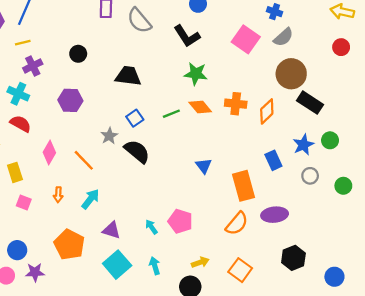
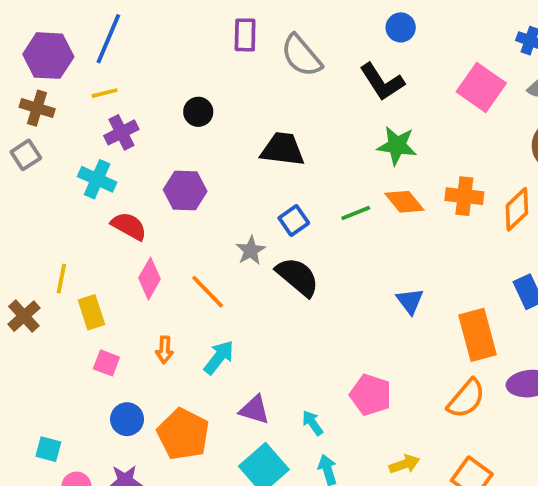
red semicircle: (21, 124) -> (129, 226), moved
cyan arrow: (151, 227) -> (313, 423), moved
blue circle: (17, 250) -> (127, 419), moved

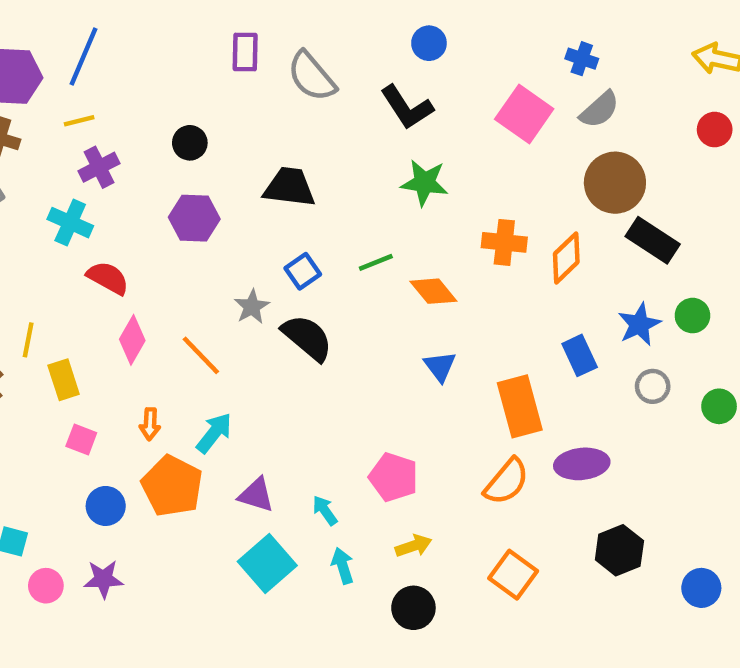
purple hexagon: (185, 191) -> (194, 218), moved
orange diamond: (404, 202) -> (433, 291), moved
orange pentagon: (183, 434) -> (172, 486), moved
yellow arrow: (404, 464) -> (413, 546), moved

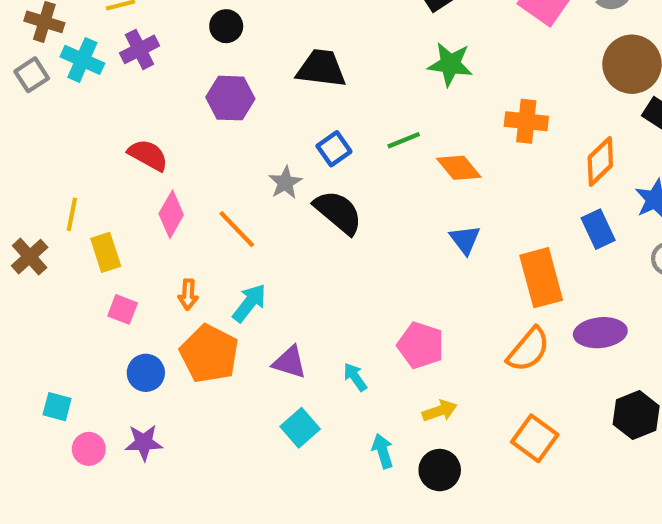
cyan cross: (70, 223) -> (82, 60), moved
orange diamond: (566, 258) -> (600, 161), moved
cyan square: (267, 564) -> (300, 428), size x0.7
cyan arrow: (343, 566) -> (383, 451), moved

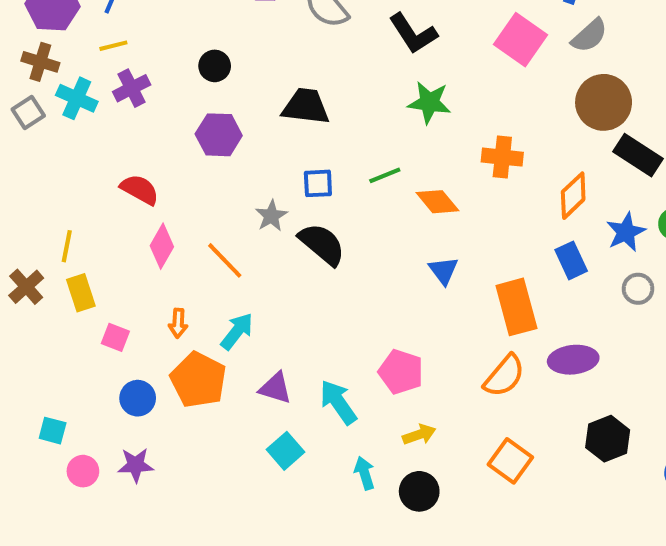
blue square: (334, 149) -> (318, 183), turned 32
yellow rectangle: (106, 252) -> (81, 293), moved
cyan arrow: (355, 377) -> (338, 402), size x1.6

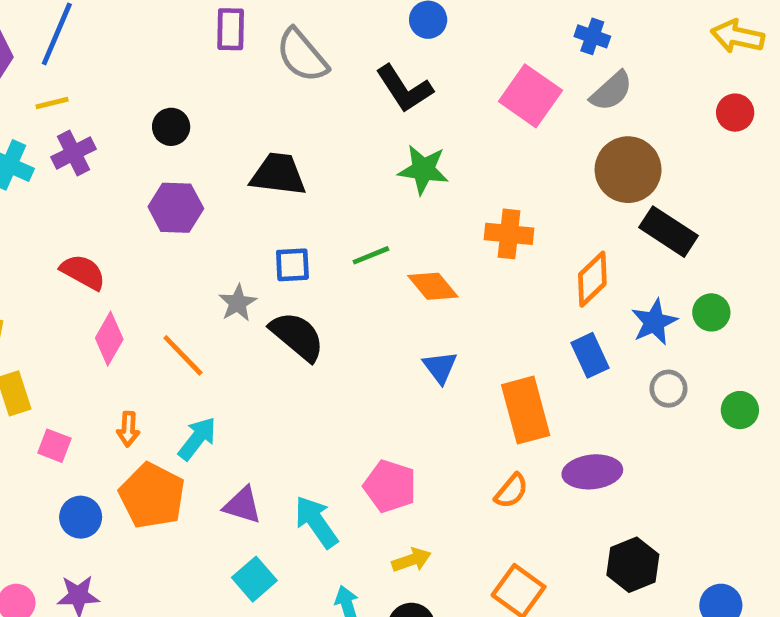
orange semicircle: (504, 376) -> (511, 491), size x0.7

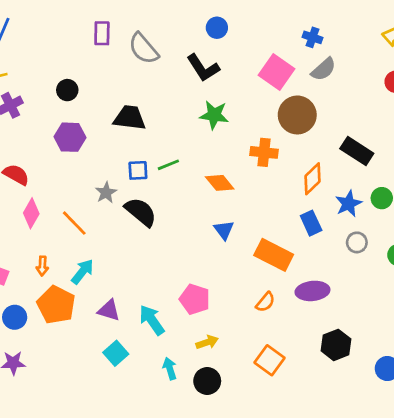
brown circle: (628, 170) -> (297, 115), moved
green line: (371, 255) -> (168, 165), moved
orange rectangle: (526, 410) -> (274, 255), turned -48

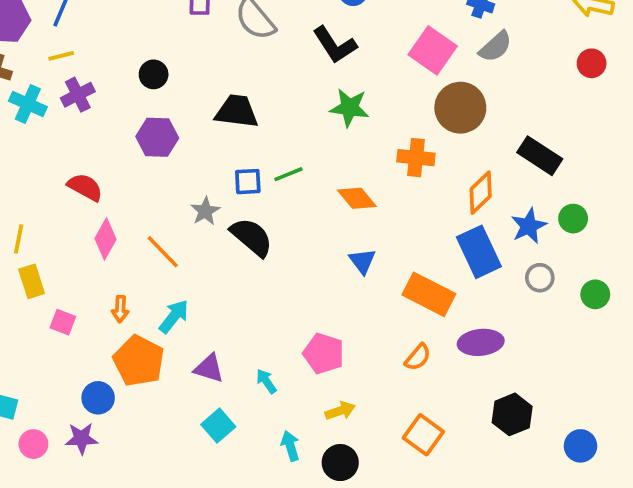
blue rectangle: (311, 223) -> (479, 252), size x1.5
blue circle: (15, 317) -> (98, 398), moved
cyan arrow: (152, 320) -> (266, 381), size x0.6

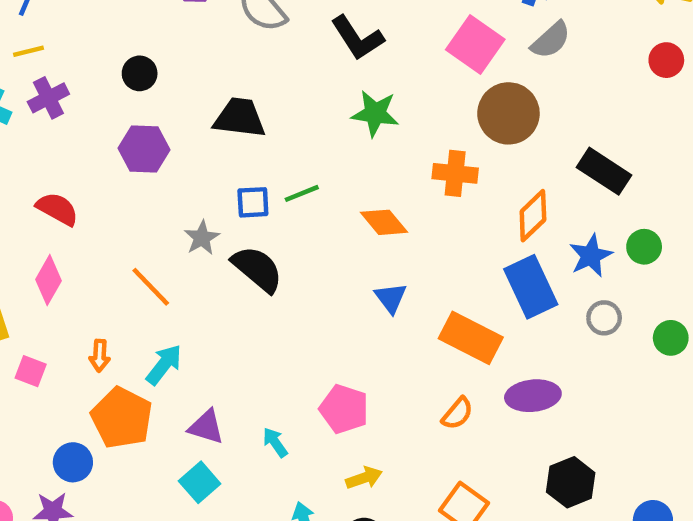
pink diamond: (105, 239) -> (48, 280), moved
cyan square: (218, 426) -> (200, 482), moved

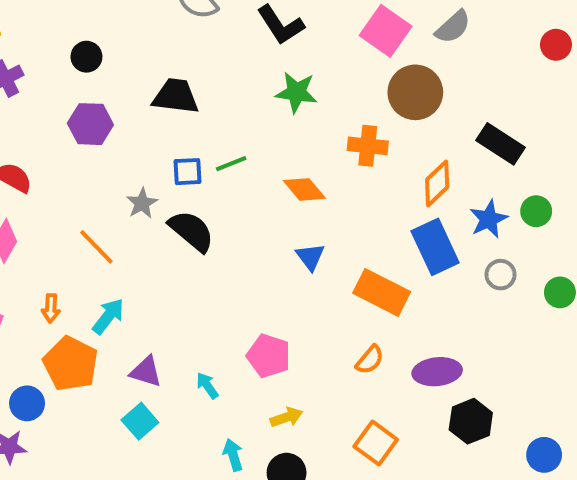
purple ellipse: (533, 396) -> (437, 372), moved

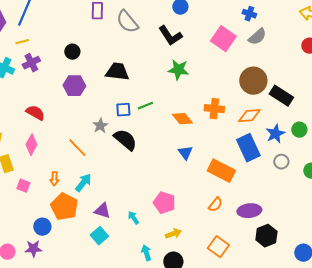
brown circle: (415, 92) -> (253, 81), moved
orange cross: (368, 146) -> (214, 109), moved
orange diamond: (437, 183) -> (249, 116), turned 40

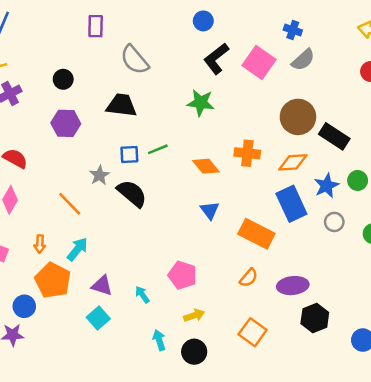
gray semicircle: (127, 22) -> (135, 60), moved
black L-shape: (170, 36) -> (216, 59), moved, turned 85

